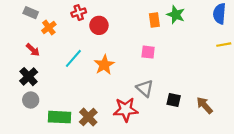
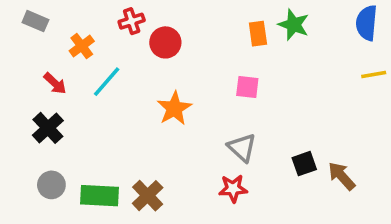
gray rectangle: (31, 13) -> (35, 21), moved
cyan line: (73, 58) -> (107, 82), moved
gray circle: (31, 100) -> (51, 185), moved
black square: (174, 100) -> (304, 164), moved, turned -32
red star: (126, 110) -> (233, 188), moved, size x0.7

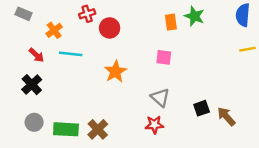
cyan line: (107, 82) -> (71, 54), turned 55

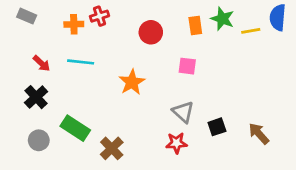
red circle: (110, 28) -> (151, 32), moved
orange cross: (54, 30) -> (74, 24), moved, turned 35
yellow line: (248, 49) -> (251, 31), moved
black square: (202, 108) -> (217, 127), moved
green rectangle: (66, 129) -> (75, 128), moved, turned 30

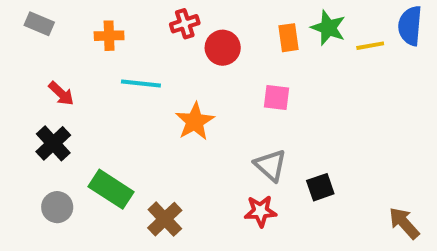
red cross: (100, 16) -> (185, 24), moved
cyan line: (81, 62) -> (141, 84), moved
brown arrow: (259, 134) -> (404, 223), moved

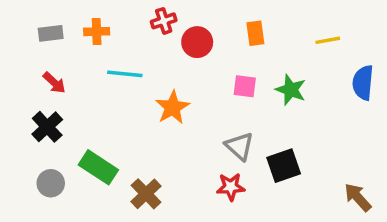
gray rectangle: (39, 24) -> (51, 33), moved, turned -30
blue semicircle: (410, 26) -> (363, 83), moved
green star: (328, 28) -> (291, 90), moved
black square: (320, 187) -> (284, 166), size x1.4

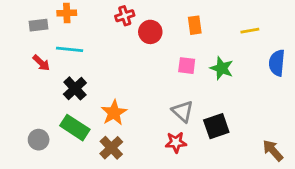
orange cross: (97, 32) -> (67, 13), moved
cyan line: (125, 74) -> (70, 49), moved
orange star: (172, 107) -> (114, 113), moved
black cross: (47, 127) -> (75, 88), moved

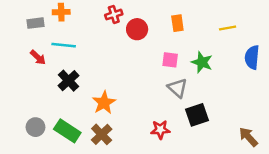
gray triangle: (183, 111) -> (177, 88), moved
green rectangle: (75, 128) -> (67, 131), moved

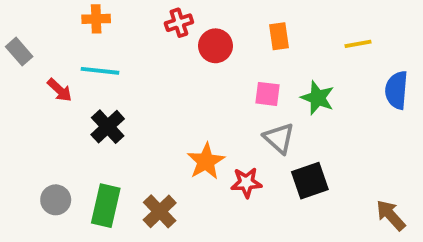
gray rectangle: (35, 23) -> (19, 52), moved, turned 56
orange star: (104, 103) -> (206, 161), moved
red star: (160, 130) -> (246, 183), moved
green rectangle: (67, 131) -> (106, 206), turned 70

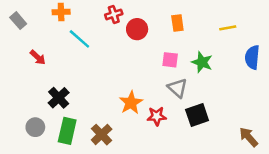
gray rectangle: (19, 52) -> (18, 21), moved
cyan line: (100, 71) -> (79, 39), moved, turned 35
black cross: (108, 127) -> (59, 98), moved

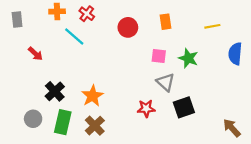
red cross: (114, 14) -> (87, 14), moved, turned -35
gray rectangle: (18, 21) -> (17, 19), turned 35
orange star: (131, 103) -> (92, 96), moved

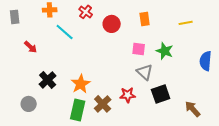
red cross: (87, 14) -> (86, 12), moved
blue semicircle: (235, 54) -> (206, 61), moved
green rectangle: (63, 122) -> (78, 110), moved
brown cross: (95, 126) -> (103, 104), moved
brown arrow: (232, 128) -> (193, 109), moved

